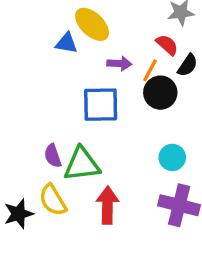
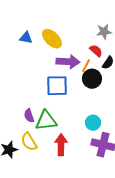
blue triangle: (66, 43) -> (26, 38), moved
purple arrow: (119, 64) -> (68, 62), size x1.6
cyan circle: (172, 157) -> (93, 123), moved

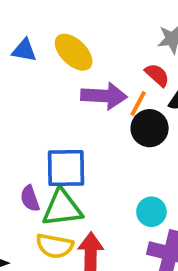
blue square: (57, 86) -> (66, 168), moved
yellow semicircle: (29, 142) -> (55, 246), moved, turned -48

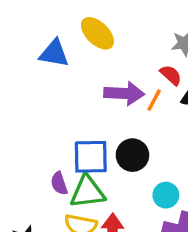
blue triangle: (24, 50) -> (54, 53), size x1.4
yellow ellipse: (74, 52) -> (97, 33), moved
black circle: (150, 128) -> (132, 155), moved

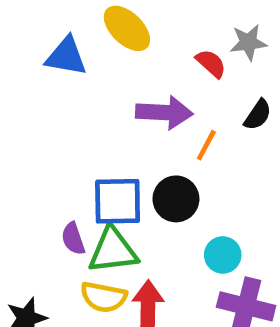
red semicircle: (171, 75) -> (211, 63), moved
orange line: (154, 100) -> (206, 145), moved

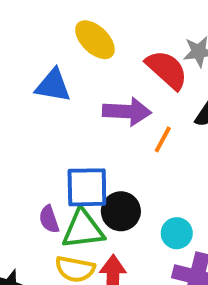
blue triangle: (66, 56) -> (53, 86), moved
red semicircle: (211, 63) -> (167, 70), size x1.6
black circle: (176, 199) -> (121, 211), moved

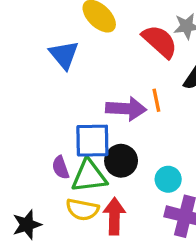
blue triangle: (53, 86) -> (64, 55), turned 40
purple arrow: (127, 112) -> (126, 109), moved
orange line: (163, 139) -> (156, 100), turned -40

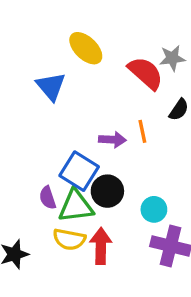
purple arrow: (126, 109) -> (112, 140), size x0.7
blue square: (92, 141) -> (79, 171), turned 33

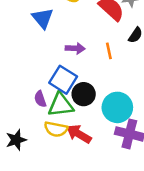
purple arrow: (112, 140) -> (75, 48), moved
cyan circle: (154, 209) -> (117, 107), size x1.6
red arrow: (101, 246) -> (79, 134), turned -60

